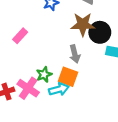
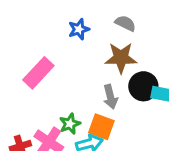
black circle: (100, 32) -> (143, 86), moved
pink rectangle: (20, 36) -> (38, 73), size x1.5

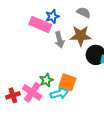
pink rectangle: (38, 73) -> (40, 25), moved, turned 70
gray arrow: (110, 97) -> (59, 40), moved

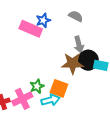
brown star: (81, 36) -> (73, 63), moved
gray arrow: (59, 40) -> (79, 44), moved
pink cross: (32, 92) -> (22, 99), turned 30

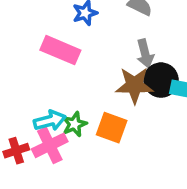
pink rectangle: (31, 29) -> (60, 50), moved
cyan arrow: (51, 100) -> (50, 121), moved

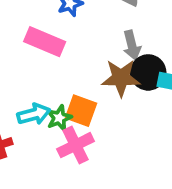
orange square: (112, 128) -> (81, 111), moved
pink cross: (50, 145) -> (76, 145), moved

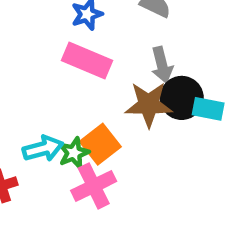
pink rectangle: (45, 42) -> (87, 60), moved
orange square: (81, 111) -> (100, 144), turned 32

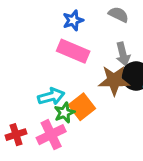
cyan arrow: (43, 149) -> (51, 97), moved
pink cross: (94, 186) -> (51, 135), moved

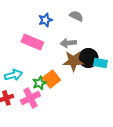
pink rectangle: (73, 51) -> (32, 42), moved
gray arrow: (123, 54) -> (68, 43), moved, turned 98
cyan arrow: (51, 97) -> (13, 75), moved

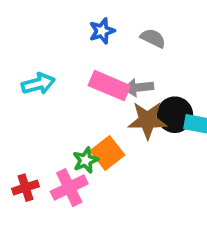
blue star: (45, 20) -> (102, 31), moved
pink rectangle: (32, 42) -> (109, 86), moved
cyan arrow: (13, 75) -> (38, 84), moved

